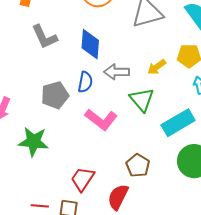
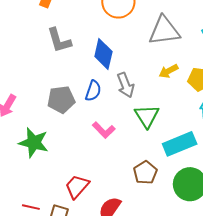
yellow arrow: (157, 67) -> (169, 71), moved
gray arrow: (117, 72) -> (126, 85), turned -120
pink L-shape: (101, 119) -> (104, 130), size x0.7
brown pentagon: (138, 166) -> (145, 173), moved

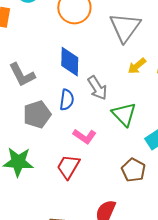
gray triangle: (164, 31) -> (125, 27), turned -36
gray L-shape: (59, 40) -> (22, 75), moved
red trapezoid: (77, 186) -> (68, 167), moved

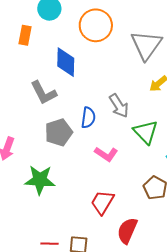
blue diamond: (70, 62) -> (66, 62), moved
red trapezoid: (68, 167) -> (102, 202), moved

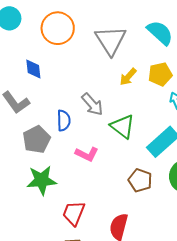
blue diamond: (66, 62) -> (33, 69), size x0.7
green star: (40, 180) -> (42, 180), moved
red trapezoid: (102, 202) -> (74, 213), moved

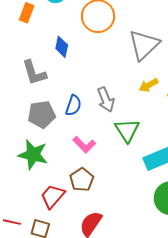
brown pentagon: (140, 180) -> (82, 180), moved

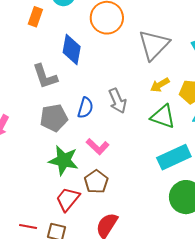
blue diamond: (62, 47) -> (72, 50), size x1.4
green triangle: (127, 130) -> (163, 117), moved, turned -36
green star: (33, 155) -> (64, 160), moved

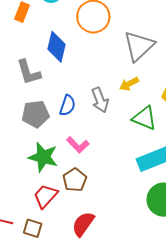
yellow arrow: (160, 85) -> (129, 84), moved

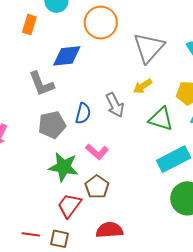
blue diamond: (57, 47) -> (67, 56), turned 76
red semicircle: (83, 224) -> (109, 230), turned 56

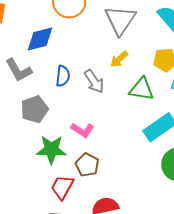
blue semicircle: (83, 113) -> (63, 76), moved

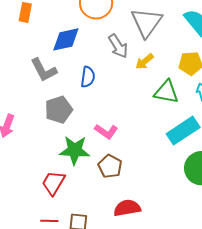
gray arrow: (94, 81) -> (118, 46), moved
red trapezoid: (62, 187) -> (53, 183), moved

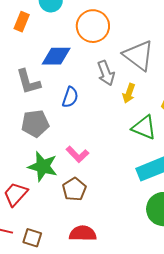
gray triangle: (147, 22) -> (139, 55), turned -40
yellow arrow: (144, 62) -> (129, 93), turned -42

